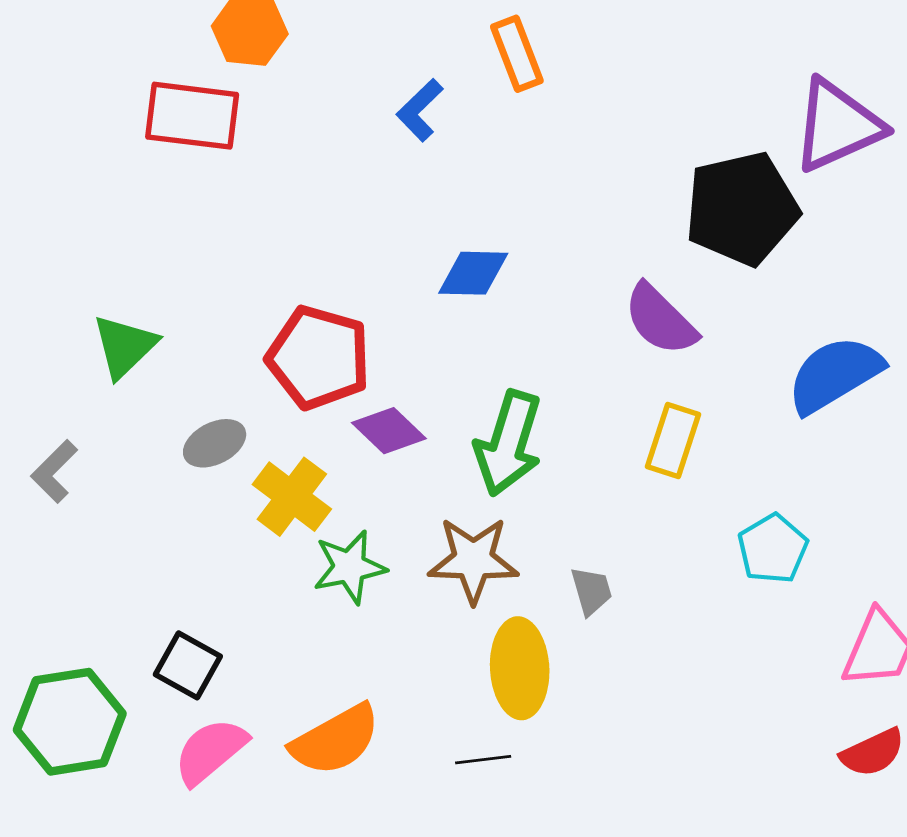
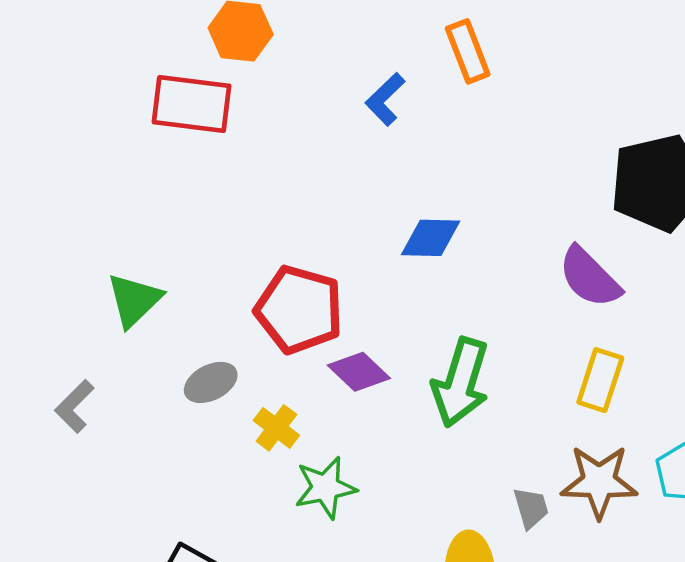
yellow cross: (292, 497) -> (276, 428), size x0.7
brown star: (473, 560) -> (599, 482), moved

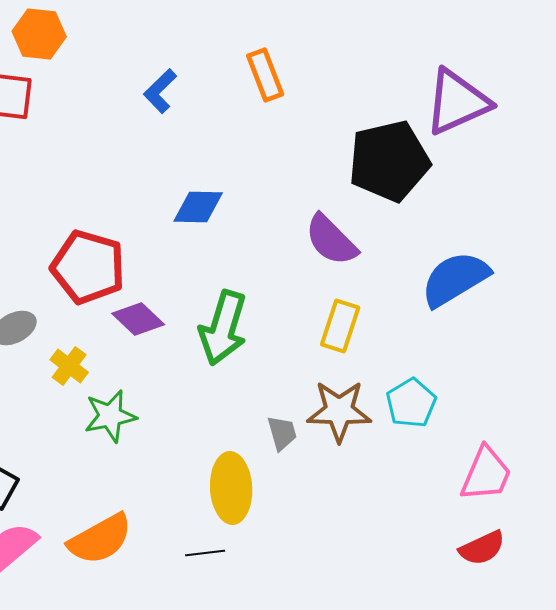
orange rectangle: (468, 51) -> (265, 75), moved

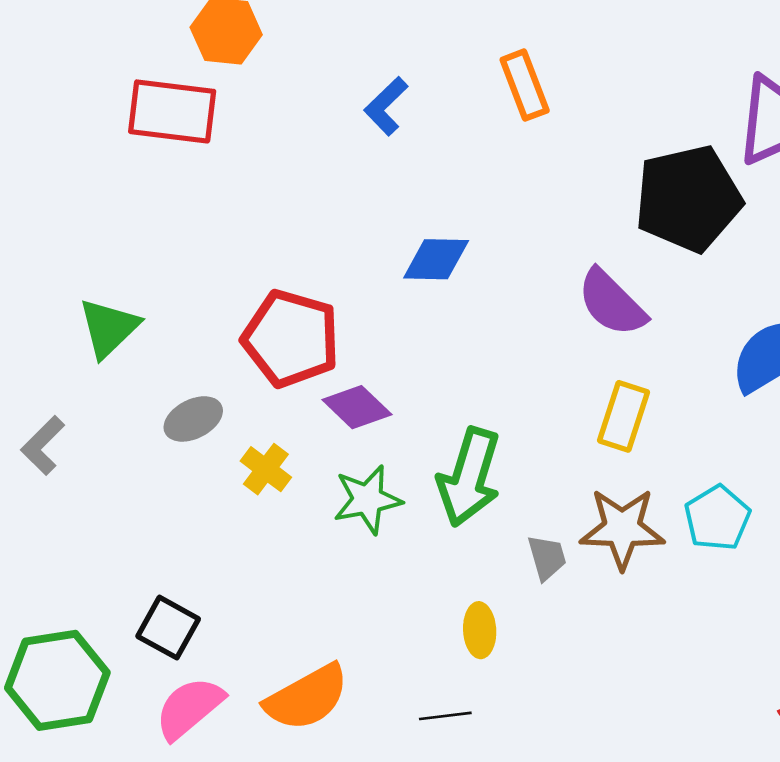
green arrow: (223, 328) -> (469, 477), moved
green star: (110, 416) -> (367, 500), moved
yellow ellipse: (231, 488) -> (480, 630), size x0.6

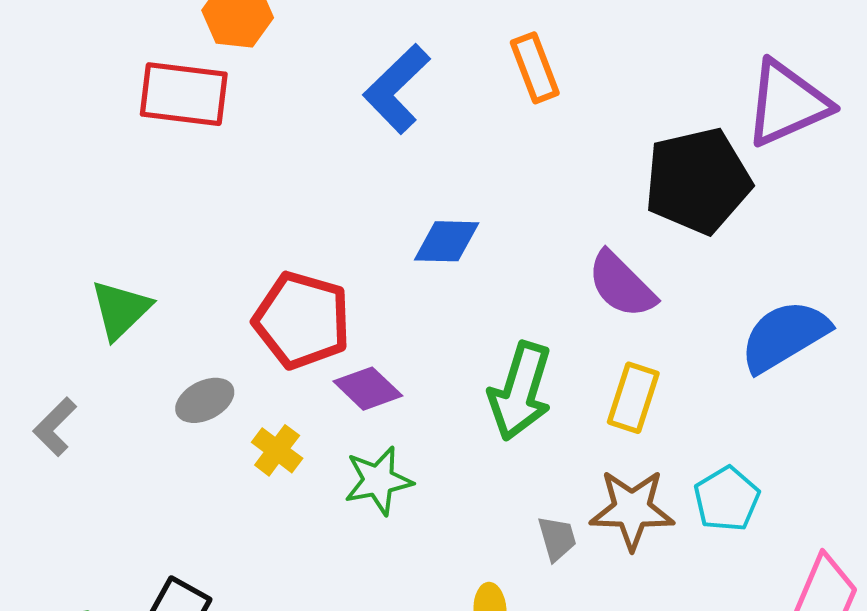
blue L-shape: (386, 106) -> (397, 89), size x1.5
green arrow: (469, 477) -> (520, 391), moved

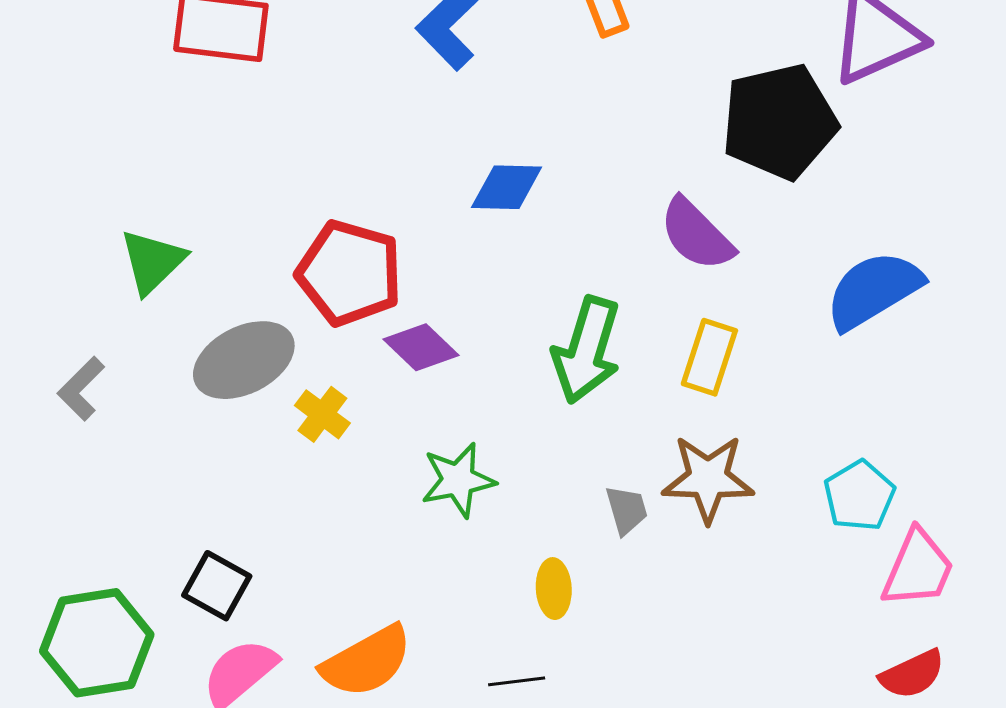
gray ellipse: (205, 400) -> (244, 360), size x1.6
green star: (378, 481) -> (458, 480), moved
cyan pentagon: (727, 499) -> (859, 496), moved

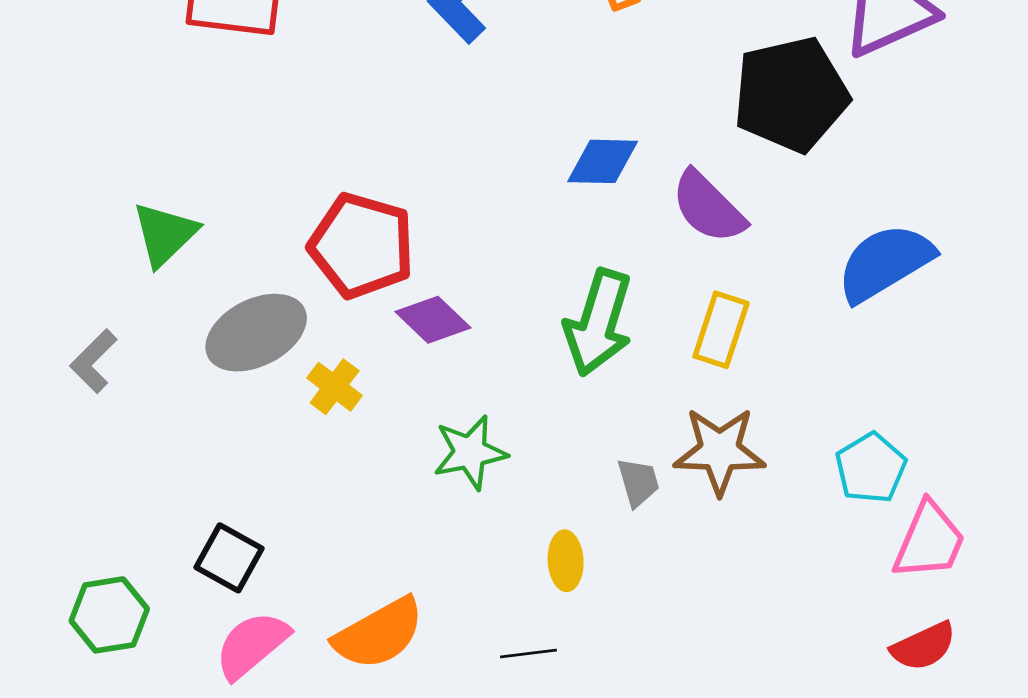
blue diamond: (507, 187) -> (603, 161), moved
green hexagon: (97, 643) -> (109, 615), size x0.7

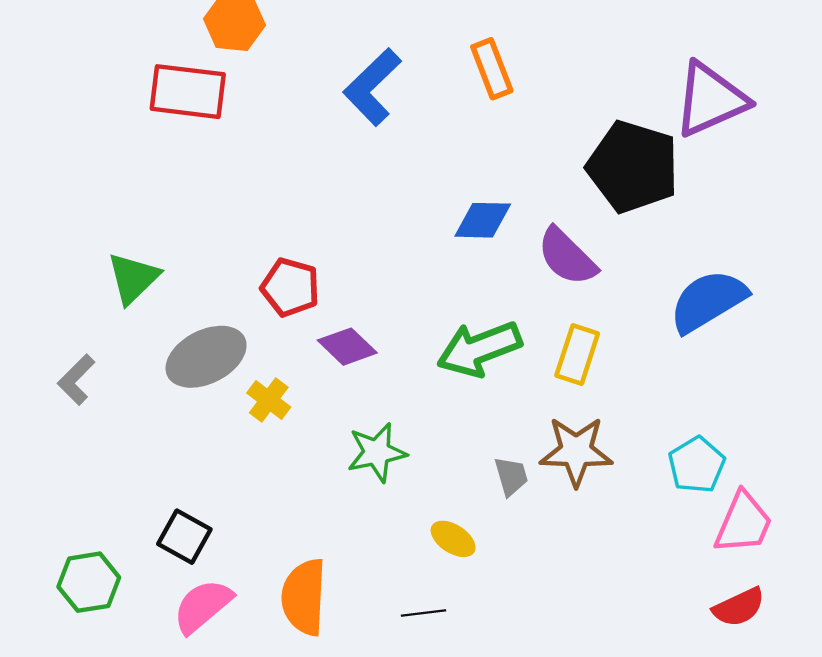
black pentagon: (791, 94) -> (633, 167), turned 30
red pentagon: (362, 246) -> (290, 287), size x0.7
green arrow: (598, 323) -> (479, 349), turned 52
yellow ellipse: (566, 561) -> (453, 539), turned -54
orange semicircle: (379, 633) -> (304, 597), turned 122

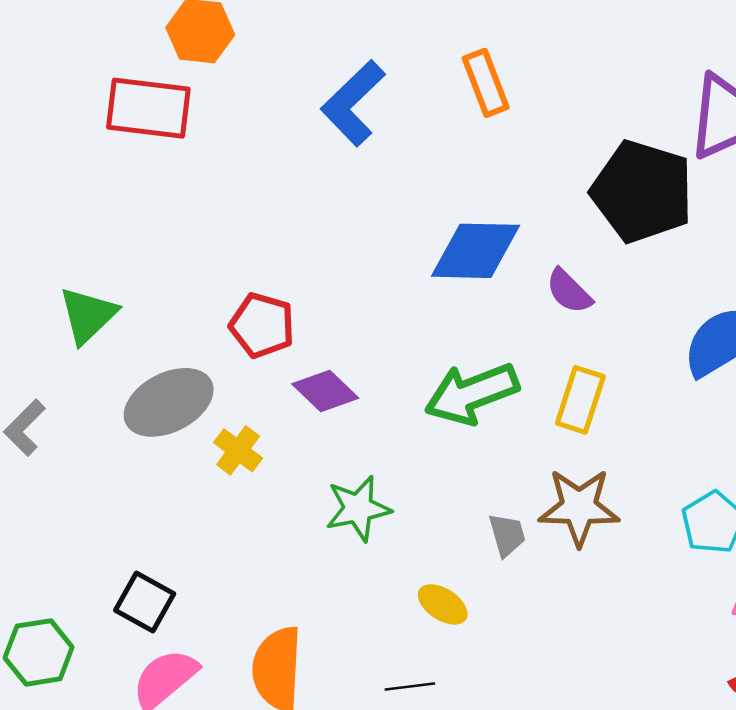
blue diamond: (483, 220) -> (476, 251), size x1.4
purple semicircle: (567, 257) -> (569, 291), size x0.7

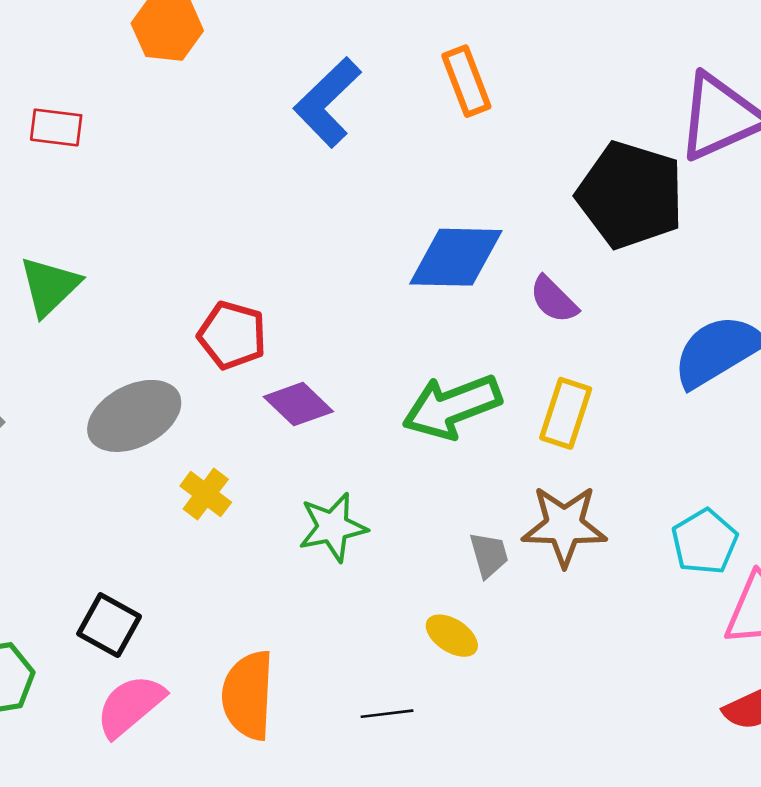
red rectangle: (148, 108) -> (56, 127), moved, size x0.6
green triangle: (88, 315) -> (50, 286), moved
yellow cross: (238, 450) -> (206, 494), moved
yellow ellipse: (443, 604) -> (452, 636), moved

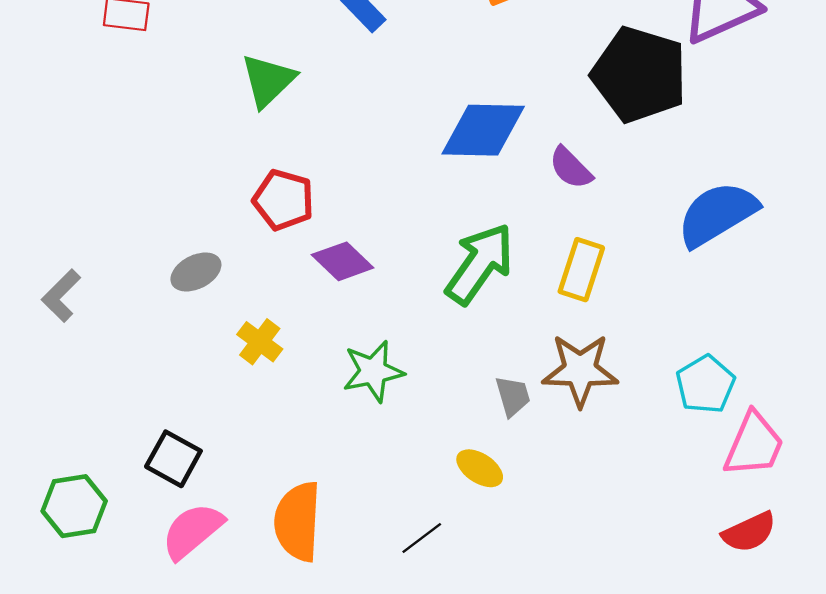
green triangle: (50, 286) -> (268, 80), moved
green arrow: (452, 407) -> (480, 264), turned 146
gray ellipse: (134, 416) -> (196, 272), size x0.6
black line: (387, 714) -> (422, 538), turned -30

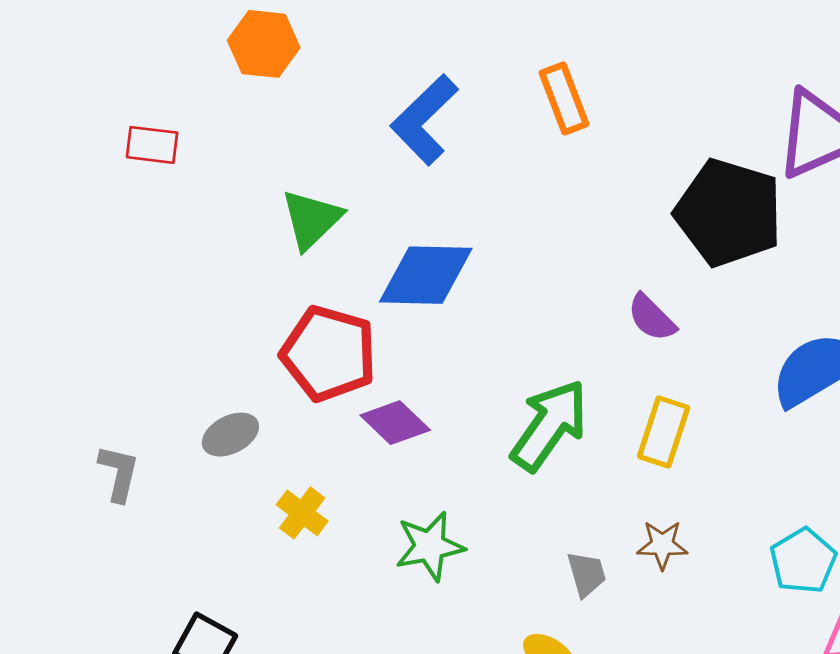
blue diamond: (483, 130) -> (426, 275), moved
red pentagon: (283, 200) -> (329, 354), size x1.4
gray L-shape: (61, 296) -> (119, 473), moved, turned 148
brown star: (580, 370) -> (662, 545), size x0.6

